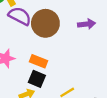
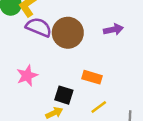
orange rectangle: (39, 61) -> (92, 77), moved

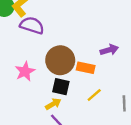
purple arrow: (113, 29) -> (109, 50), moved
brown circle: (68, 33) -> (60, 60), moved

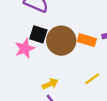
orange rectangle: (86, 68) -> (87, 40), moved
black square: (61, 87) -> (38, 34), moved

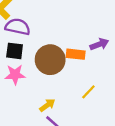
black square: (38, 34) -> (15, 51), moved
pink star: (25, 48) -> (15, 75), turned 30

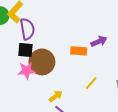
purple semicircle: (18, 27) -> (27, 29), turned 70
brown circle: (50, 60) -> (42, 62), moved

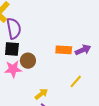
purple arrow: (99, 41) -> (83, 50), moved
brown circle: (42, 62) -> (28, 61), size x0.6

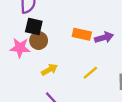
black square: (12, 49) -> (34, 27), moved
yellow arrow: (41, 94) -> (49, 70), moved

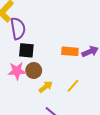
brown circle: (39, 40) -> (34, 71), moved
yellow line: (90, 73) -> (73, 86), moved

